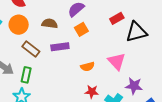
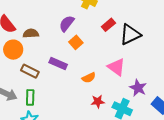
brown semicircle: (50, 23) -> (31, 33), moved
purple rectangle: (60, 47) -> (58, 63), turned 42
purple star: (134, 86) -> (138, 88), turned 30

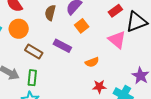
brown semicircle: (31, 33) -> (50, 13), moved, turned -77
pink triangle: (116, 67) -> (117, 40), moved

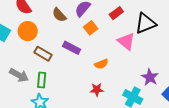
red rectangle: (115, 11) -> (116, 13), moved
brown semicircle: (50, 13) -> (59, 15), turned -56
red star: (99, 87) -> (97, 90), moved

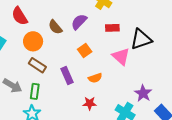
red rectangle: (116, 13) -> (112, 28), turned 32
orange square: (91, 28) -> (85, 50), moved
orange circle: (28, 31) -> (33, 41), moved
purple rectangle: (72, 48) -> (67, 76), moved, turned 36

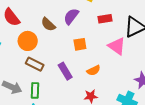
orange square: (85, 50) -> (80, 44), turned 32

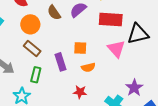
red rectangle: (105, 19) -> (111, 19), size x1.6
orange square: (80, 44) -> (80, 48), moved
green rectangle: (35, 90) -> (36, 75), moved

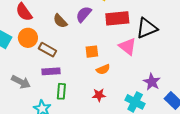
orange circle: (30, 24) -> (28, 38), moved
brown rectangle: (32, 49) -> (47, 50), moved
purple rectangle: (60, 62) -> (51, 71), moved, turned -66
green rectangle: (36, 75) -> (61, 91), moved

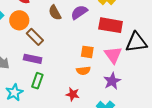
orange square: (92, 52) -> (87, 52), moved
purple star: (152, 82) -> (112, 81), moved

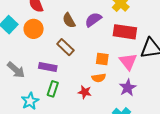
brown rectangle: (35, 37) -> (65, 47), moved
red star: (73, 94) -> (85, 92), moved

